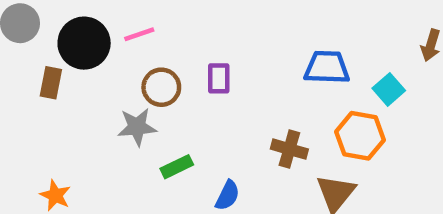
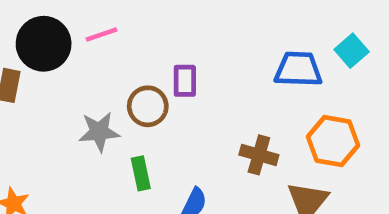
brown circle: (161, 87) -> (148, 106), moved
cyan square: (389, 89) -> (352, 51), moved
green rectangle: (177, 167) -> (141, 173), turned -76

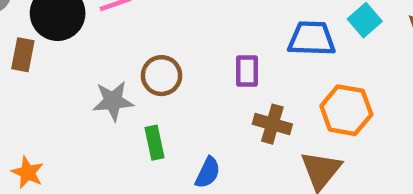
purple rectangle: (185, 81) -> (247, 71), moved

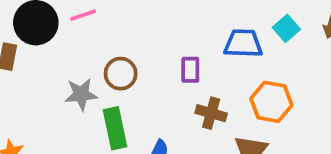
green rectangle: (155, 143) -> (115, 128), size x1.5

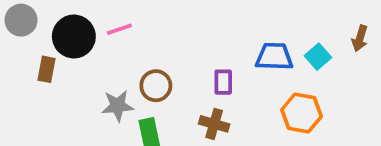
cyan square: (286, 28) -> (318, 57), moved
brown cross: (211, 113) -> (214, 124), moved

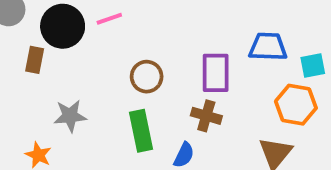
cyan square: (318, 57) -> (313, 65), moved, turned 30
purple rectangle: (223, 82) -> (216, 73), size x1.5
gray star: (118, 106) -> (70, 116), moved

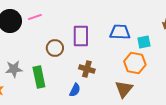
purple rectangle: (216, 73) -> (81, 36), moved
green rectangle: (141, 131) -> (39, 77), moved

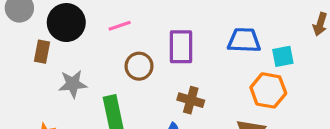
pink line: (35, 17) -> (120, 26), moved
gray star: (14, 69) -> (73, 84), moved

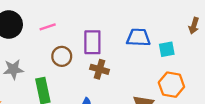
orange hexagon: (268, 90) -> (171, 85), moved
brown cross: (191, 100) -> (99, 69), moved

